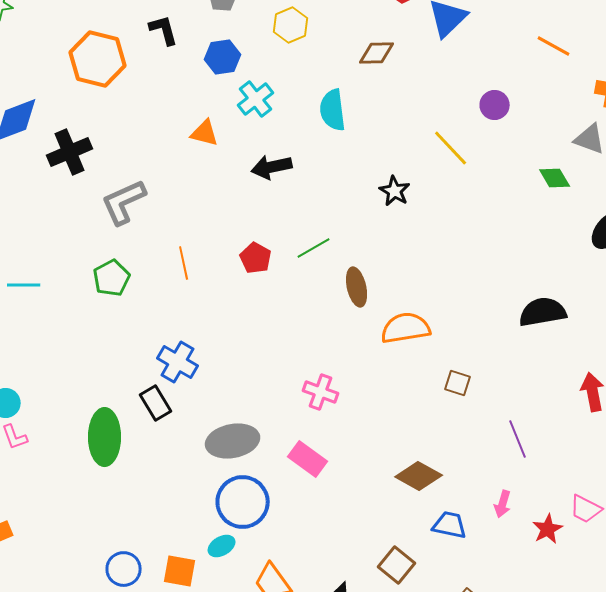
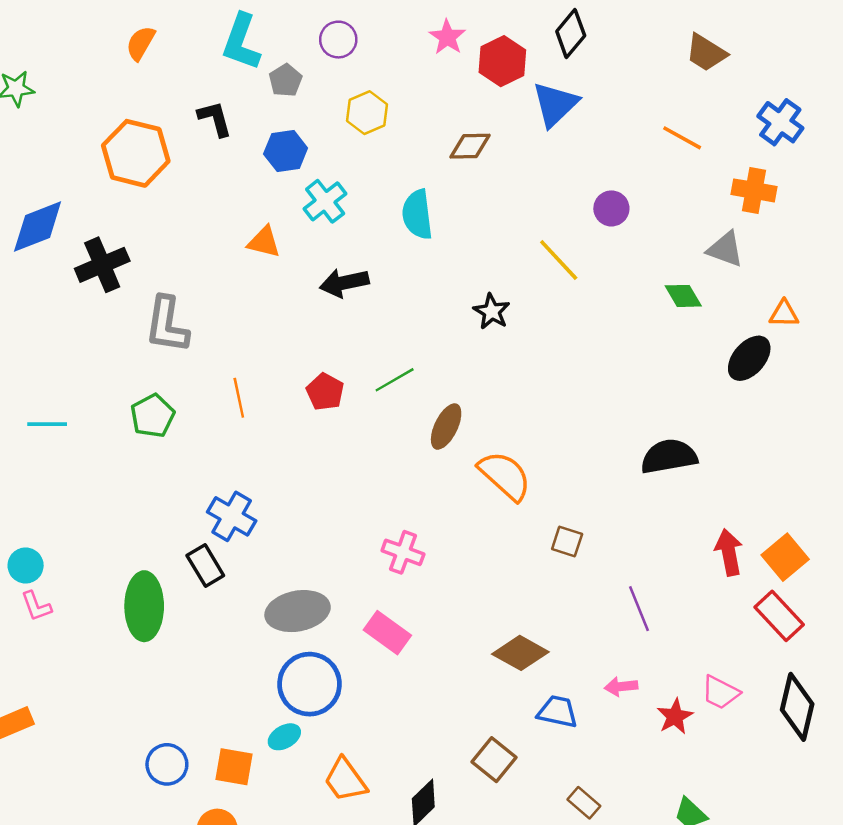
gray L-shape: (124, 202) -> (167, 325), turned -57
brown ellipse: (357, 287) -> (446, 427), turned 39
orange semicircle: (406, 328) -> (505, 476), turned 51
pink arrow: (503, 504) -> (621, 687), turned 68

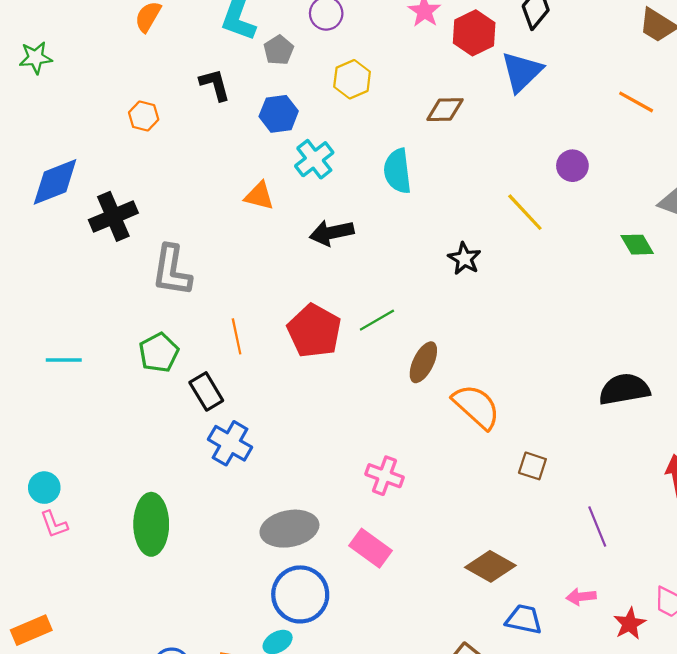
orange hexagon: (136, 153) -> (144, 116), size x0.5
red pentagon: (325, 392) -> (314, 331), size x1.6
black rectangle: (205, 565) -> (206, 391), moved

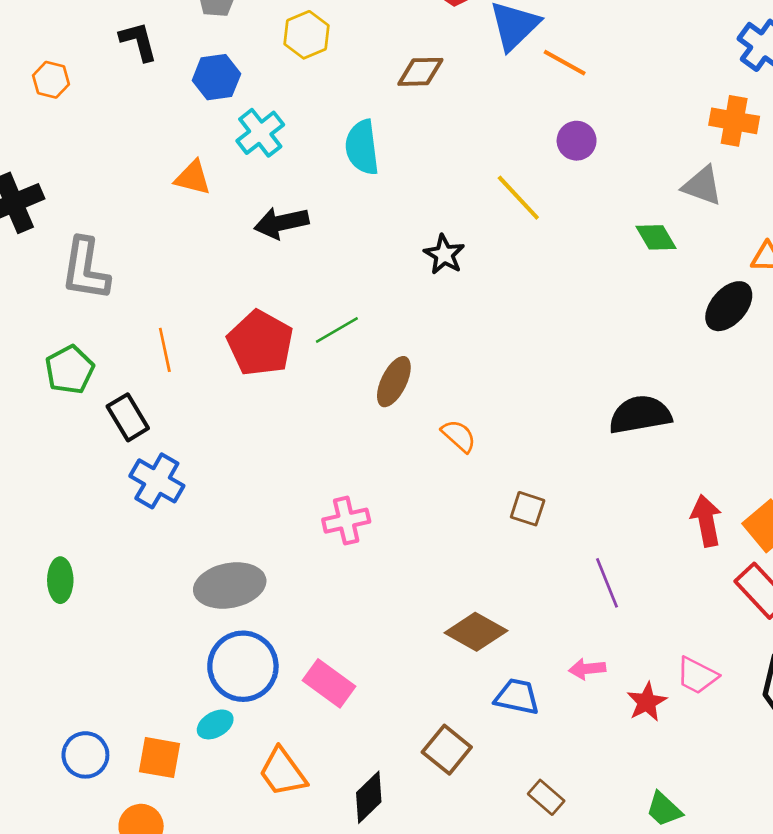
orange line: (636, 102) -> (565, 63), moved
orange semicircle: (476, 407) -> (459, 436), size x0.6
pink cross: (384, 476) -> (346, 521), turned -33
green ellipse: (151, 524) -> (60, 580), size x0.6
pink rectangle: (370, 548) -> (329, 683), moved

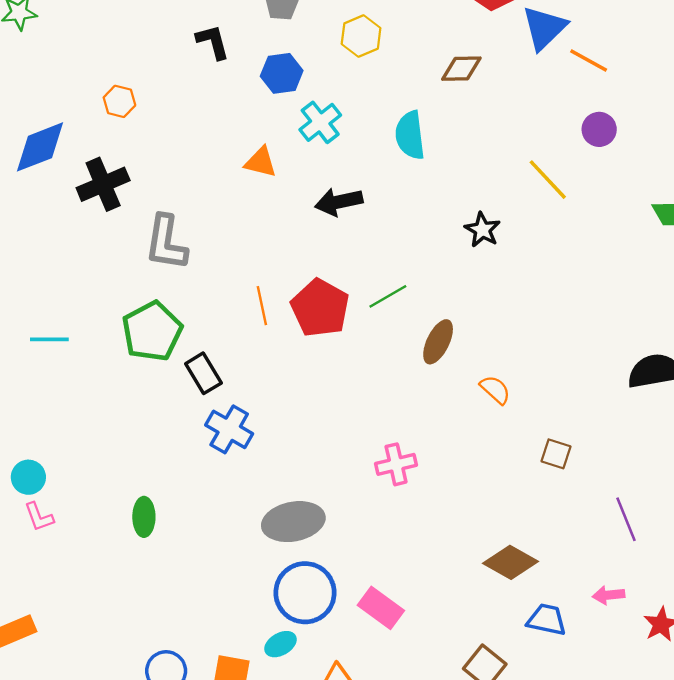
orange hexagon: (51, 80) -> (119, 101), moved
orange line: (165, 350) -> (262, 306), moved
green pentagon: (70, 370) -> (152, 331), size x1.4

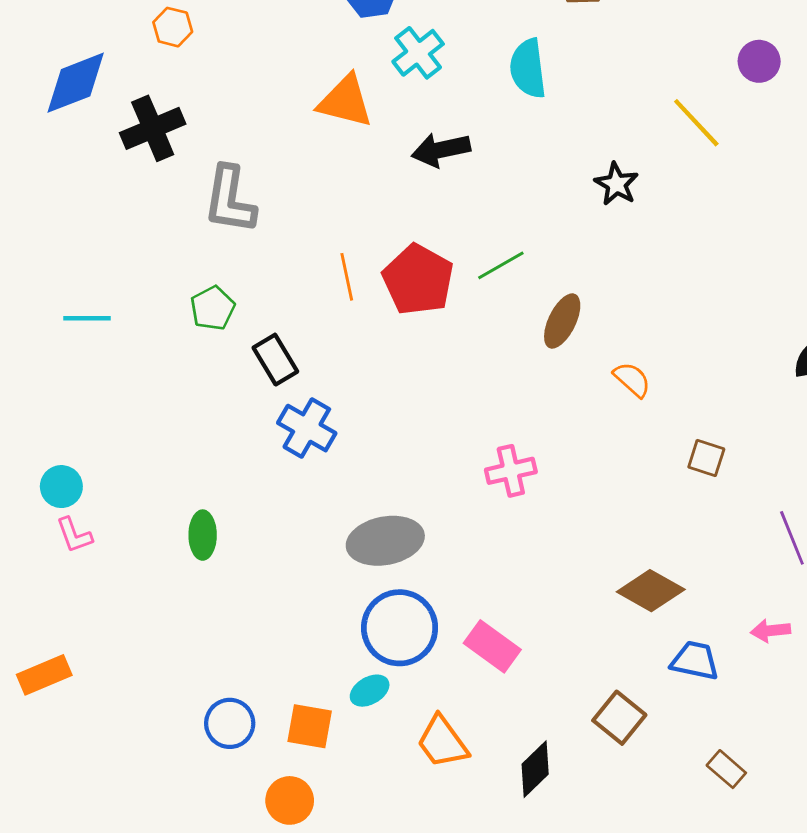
orange triangle: (261, 162) -> (345, 101), size x1.4
green pentagon: (152, 331) -> (213, 308), size x0.6

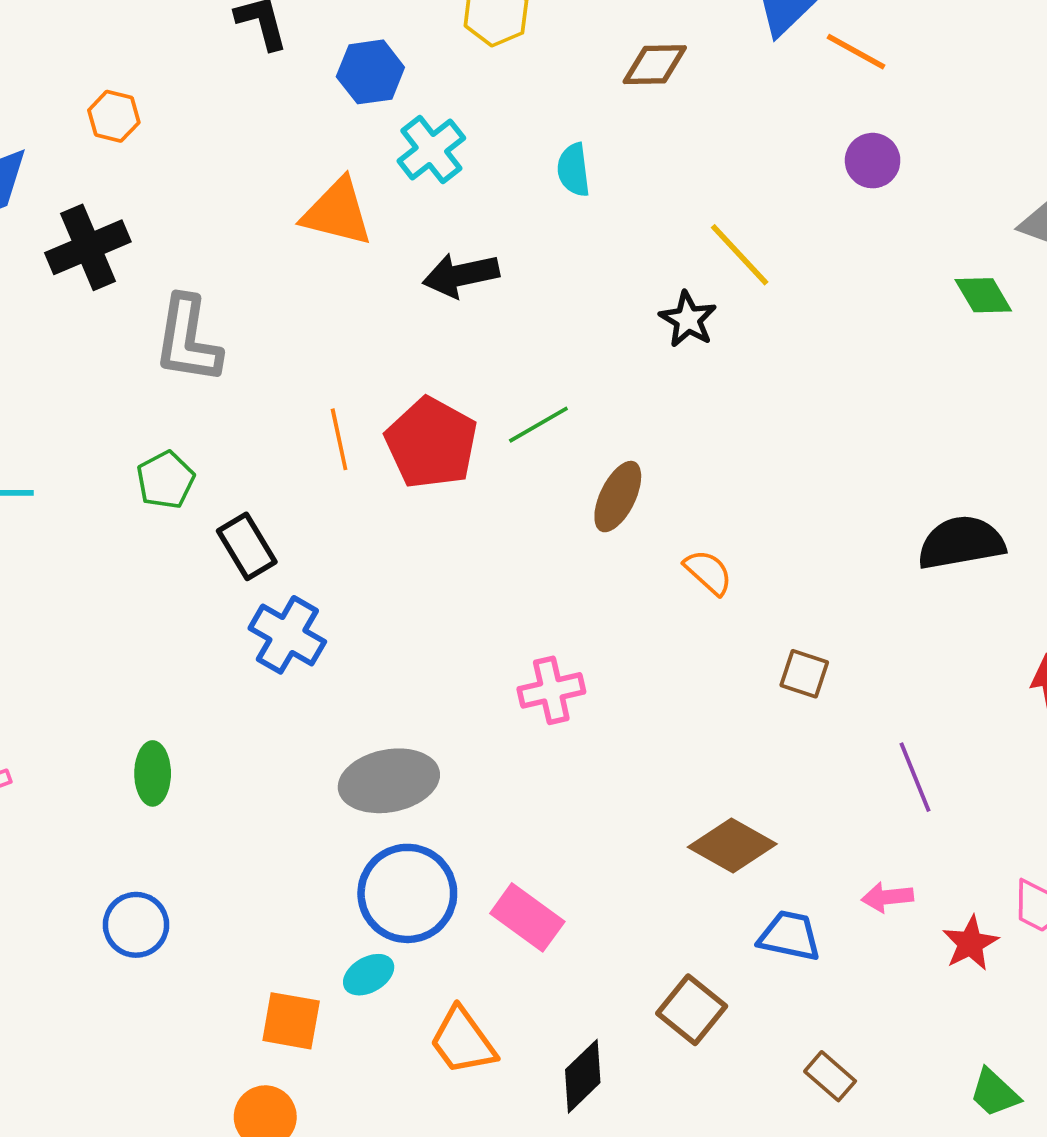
cyan semicircle: (528, 68) -> (573, 170), size x0.7
yellow line: (696, 123) -> (740, 255), moved
blue circle: (230, 723) -> (136, 925), moved

